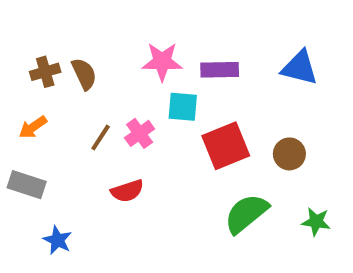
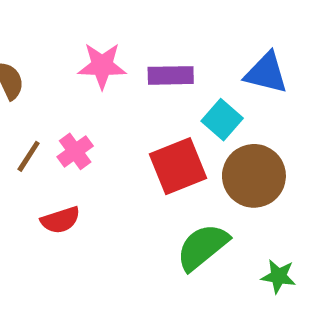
cyan square: (183, 107) -> (222, 120), moved, turned 36
brown circle: (289, 154) -> (254, 176), size x1.6
green star: (316, 222) -> (278, 276), moved

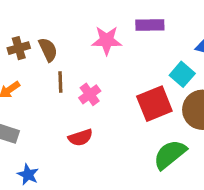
purple rectangle: (171, 75) -> (150, 25), moved
brown line: (29, 156) -> (60, 82), moved, turned -35

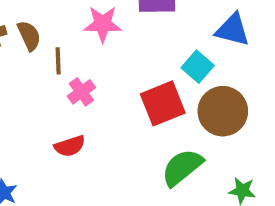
brown line: (60, 82) -> (58, 61), moved

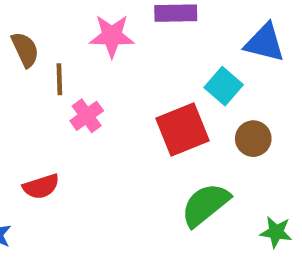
brown circle: (223, 111) -> (253, 139), size x0.6
red semicircle: (70, 146) -> (41, 186), moved

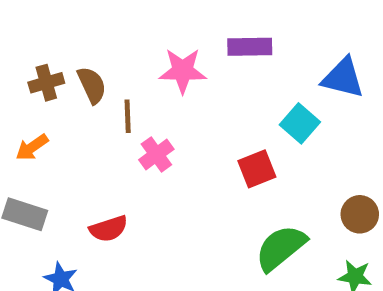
red square: (183, 129) -> (257, 169), size x0.7
brown circle: (253, 139) -> (360, 214), moved

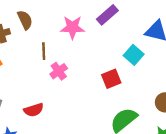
purple rectangle: (250, 47) -> (107, 15), turned -40
brown semicircle: (92, 85) -> (25, 20), moved

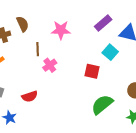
purple rectangle: (107, 15) -> (103, 23), moved
red square: (111, 79) -> (92, 71), turned 35

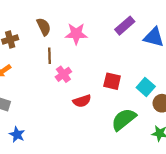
brown semicircle: (23, 24) -> (44, 27), moved
cyan square: (110, 52) -> (146, 87), moved
red semicircle: (30, 96) -> (82, 101), moved

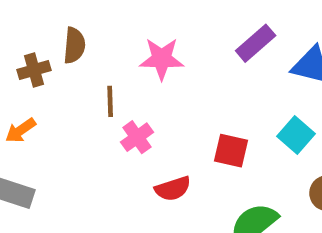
brown semicircle: (44, 27) -> (74, 45), moved, turned 30
cyan square: (146, 87) -> (296, 135), moved

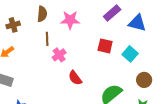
brown semicircle: (74, 45) -> (42, 14), moved
red square: (231, 151) -> (105, 46), moved
red semicircle: (173, 189) -> (75, 78), turned 70

